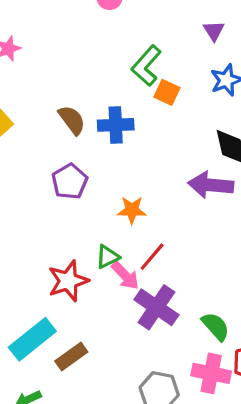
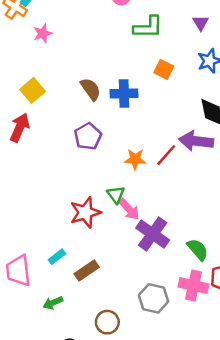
green L-shape: (146, 66) -> (148, 27), moved, turned -132
green triangle: (107, 257) -> (116, 195), turned -42
red line: (152, 257) -> (166, 155), moved
cyan rectangle: (32, 339) -> (57, 257), size x0.5

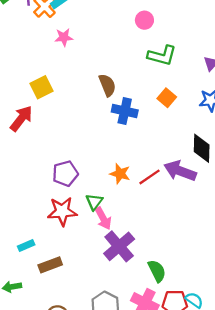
brown semicircle: (91, 89) -> (107, 85), moved
purple pentagon: (88, 136) -> (65, 173), moved

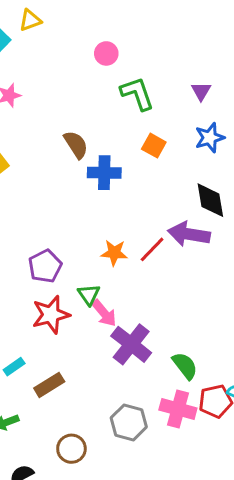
green L-shape: (162, 56) -> (137, 94), turned -112

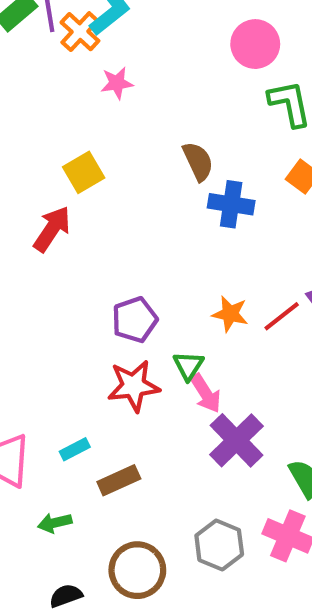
pink circle: (106, 53) -> (255, 44), size x1.5
brown circle: (71, 449) -> (137, 570), size x1.4

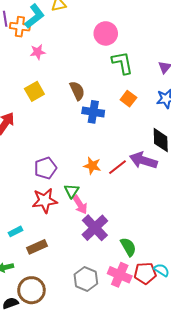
orange cross: (80, 32) -> (20, 27), turned -36
yellow square: (84, 172) -> (34, 91), moved
brown circle: (137, 570) -> (31, 290), moved

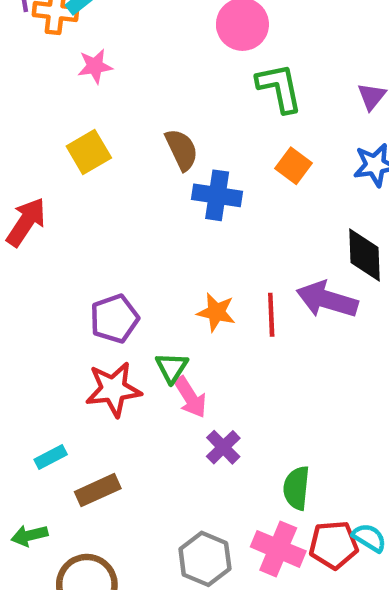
red line: (118, 167) -> (271, 315), turned -54
purple cross: (95, 228) -> (223, 447), size x0.6
green semicircle: (128, 247) -> (296, 488), turned -144

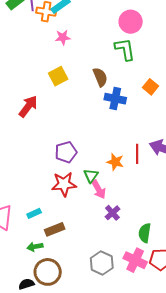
green L-shape: (279, 88) -> (125, 49), moved
orange star: (216, 312) -> (115, 162), moved
green arrow: (29, 535) -> (35, 247), moved

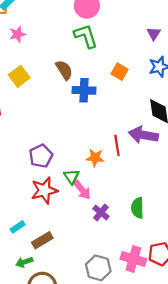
green semicircle: (145, 233) -> (137, 208), moved

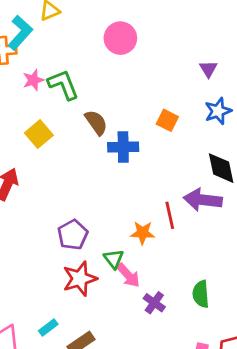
green L-shape: (86, 36) -> (63, 85), moved

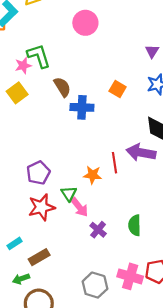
pink star: (33, 80) -> (23, 66), moved

